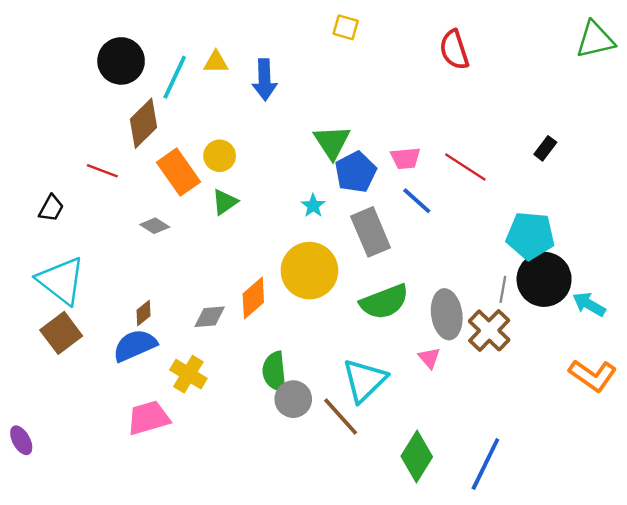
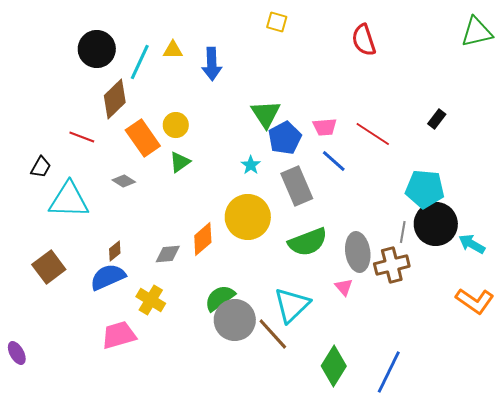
cyan triangle: (61, 281) -> (69, 200), moved, turned -36
brown cross: (489, 330) -> (392, 265), turned 32
green semicircle: (275, 372) -> (220, 298), turned 60
gray circle: (293, 399) -> (235, 320), size x1.4

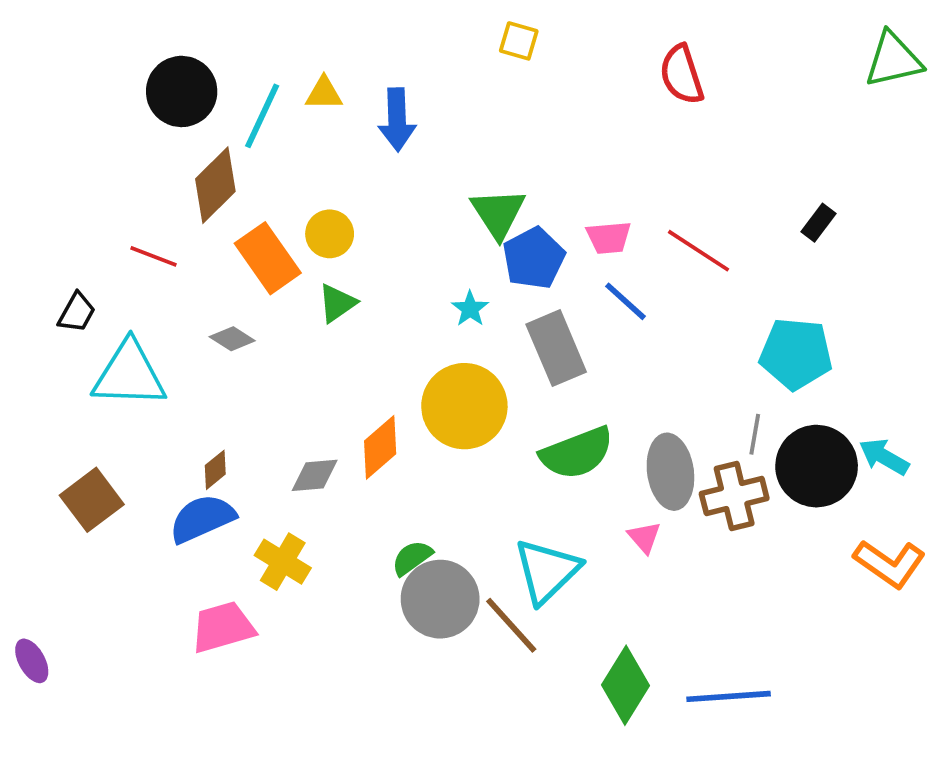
black circle: (436, 224) -> (817, 466), moved
green semicircle: (220, 298) -> (412, 558), size x0.7
blue line: (389, 372) -> (729, 696), turned 60

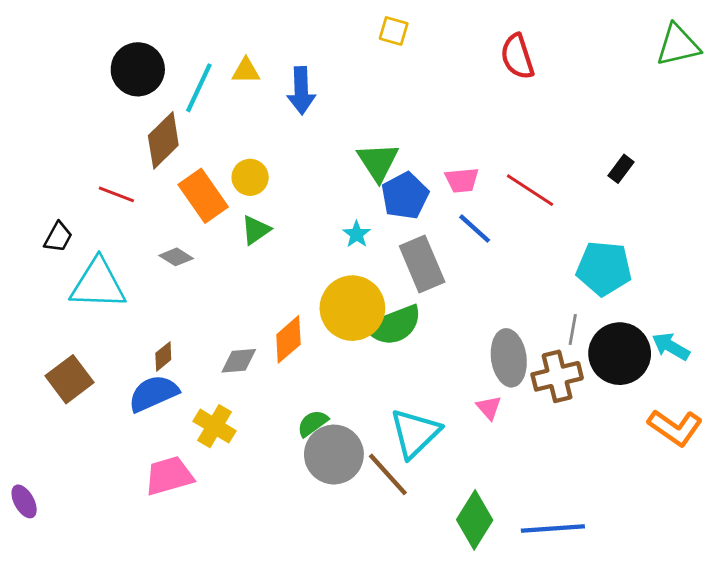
green semicircle: (577, 453) -> (394, 325), moved

